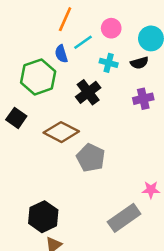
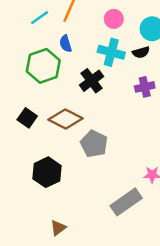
cyan line: (83, 42) -> (40, 18), moved
cyan cross: (109, 63) -> (111, 52), size x1.5
black square: (16, 118) -> (27, 118), moved
black hexagon: (43, 217) -> (47, 172), moved

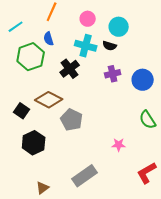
cyan line: (40, 18) -> (16, 27), moved
black semicircle: (141, 52) -> (110, 46), turned 32
black square: (27, 118) -> (22, 111), moved
gray rectangle: (126, 202) -> (85, 176), moved

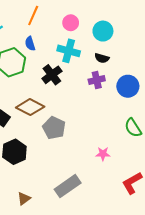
black semicircle: (110, 46) -> (102, 58), moved

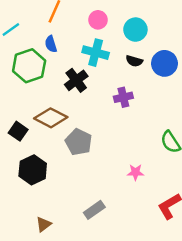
purple cross: (97, 80) -> (123, 97), moved
blue circle: (128, 86) -> (164, 63), moved
gray rectangle: (68, 186) -> (94, 210), size x0.7

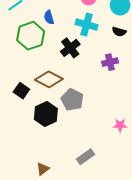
black hexagon: (33, 170) -> (46, 114), moved

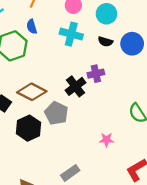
black cross: (70, 48) -> (76, 86), moved

